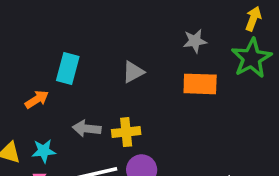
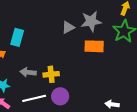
gray star: (195, 41) -> (91, 21), size x1.5
gray triangle: (133, 72) -> (68, 27), moved

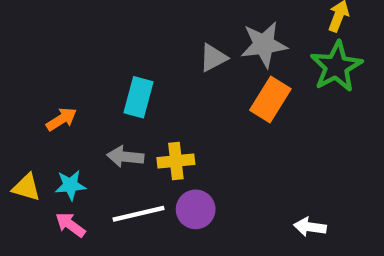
cyan rectangle: (17, 37) -> (138, 97), moved
orange rectangle: (94, 46) -> (270, 99), turned -60

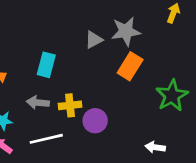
green star: (336, 66) -> (172, 96), moved
purple circle: (196, 209) -> (95, 121), moved

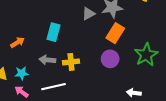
purple circle: (95, 121) -> (110, 59), moved

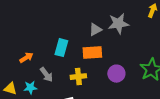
orange rectangle: (115, 33) -> (92, 53), moved, turned 54
gray arrow: (47, 60) -> (46, 75), moved, turned -133

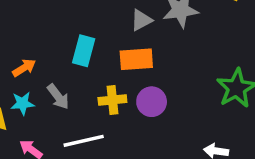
purple circle: (116, 74) -> (152, 102), moved
cyan star: (30, 88) -> (22, 103), moved

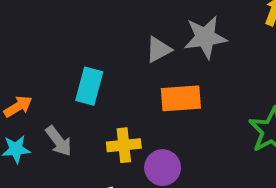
orange rectangle: (136, 59) -> (181, 98), moved
purple circle: (152, 102) -> (163, 168), moved

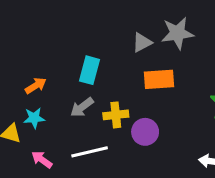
gray arrow: (59, 141) -> (82, 107), moved, turned 90

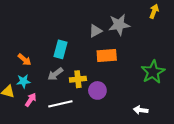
orange arrow: (36, 86) -> (24, 60), turned 72
pink arrow: (42, 160) -> (31, 100), moved, turned 88

